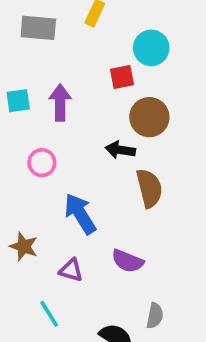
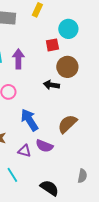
brown semicircle: (149, 188) -> (67, 124), moved, turned -120
purple semicircle: (128, 261) -> (44, 146), moved
gray semicircle: (155, 316) -> (82, 176), moved

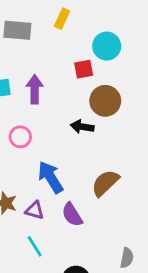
purple semicircle: (44, 146) -> (72, 215), turned 36
purple triangle: (24, 151) -> (35, 210), moved
cyan line: (12, 175) -> (35, 246), moved

